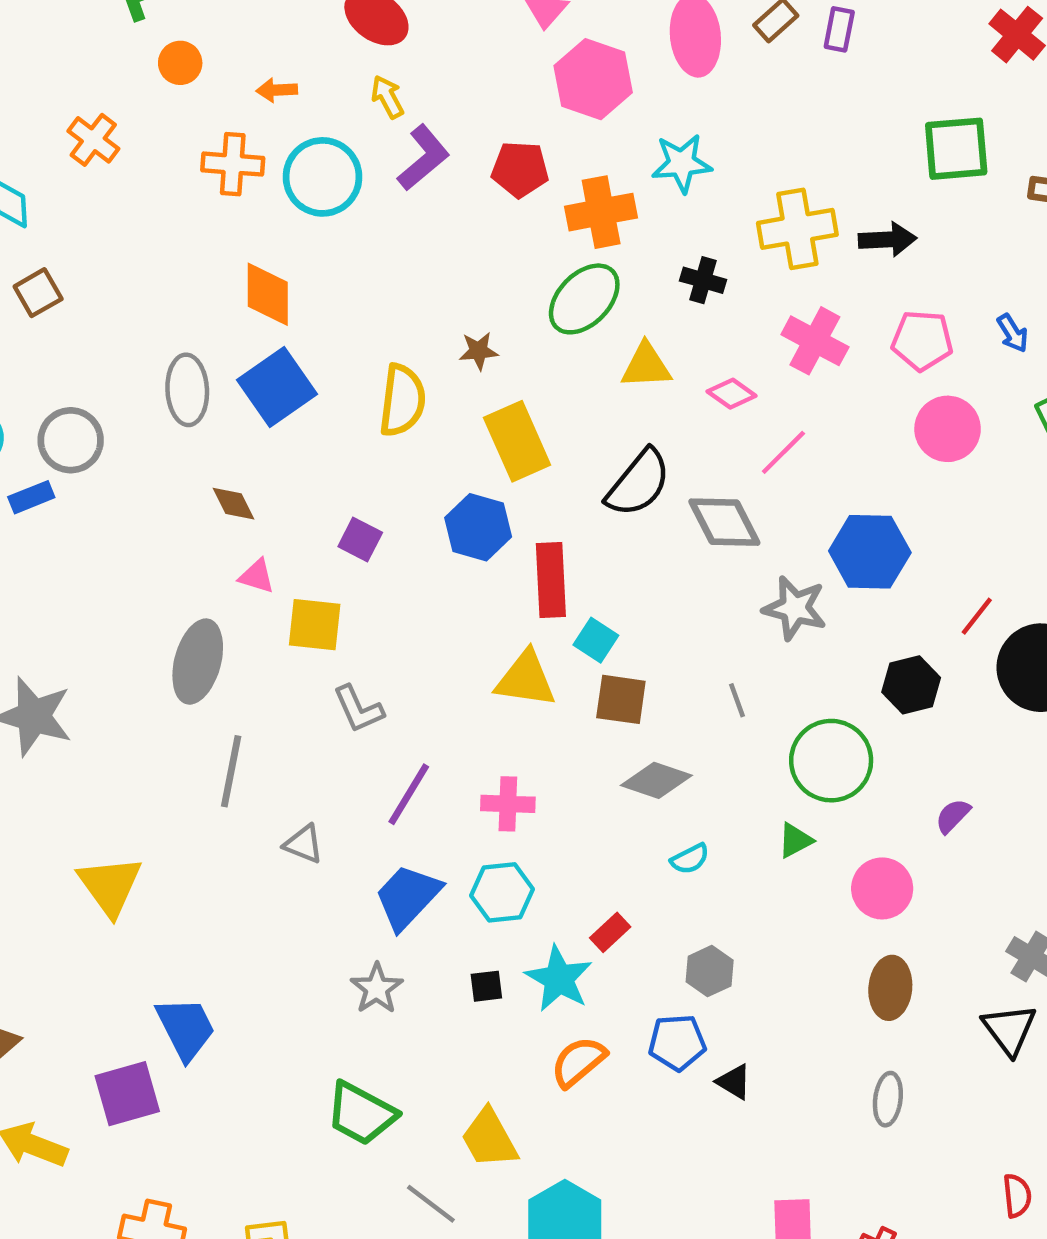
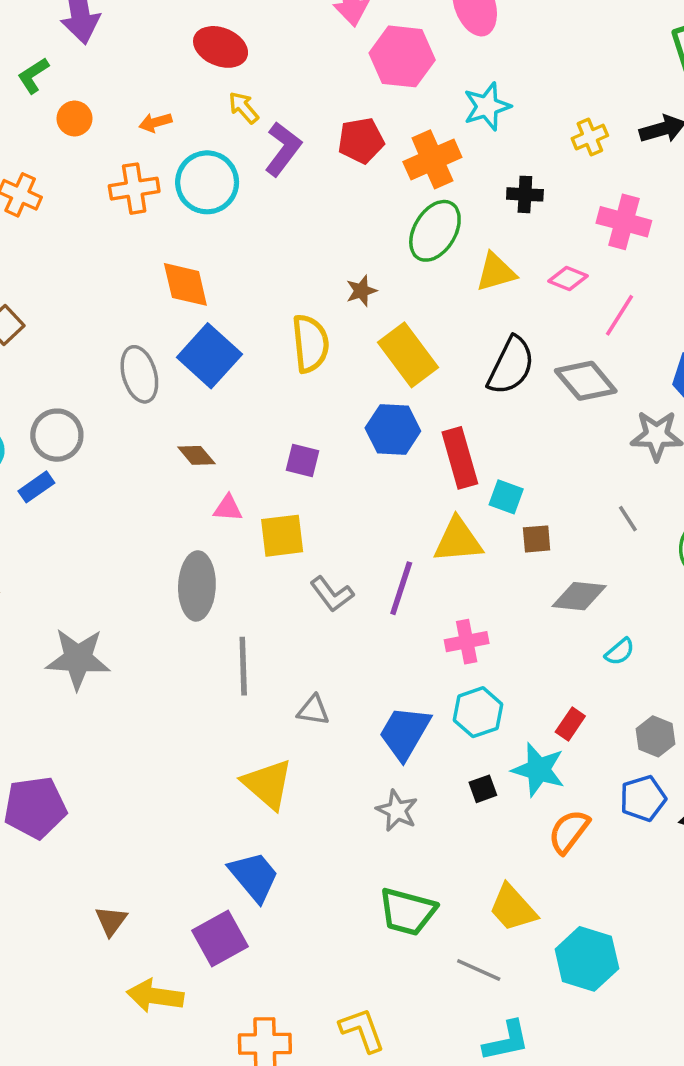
yellow cross: (797, 229) -> (590, 137), size x0.6
brown square: (621, 699) -> (537, 539), size x0.7
purple line: (409, 794) -> (401, 588), moved
yellow triangle: (110, 886) -> (268, 784), moved

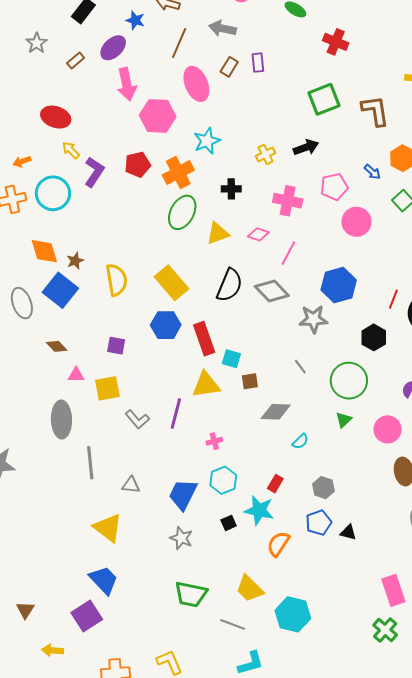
brown star: (361, 291) -> (75, 261), moved
pink cross: (467, 642) -> (214, 441), size x0.7
yellow arrow: (155, 996) -> (53, 650), size x0.7

